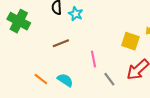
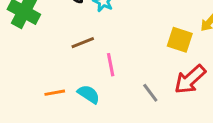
pink line: (94, 59) -> (111, 65), moved
orange line: (41, 79) -> (55, 93), turned -48

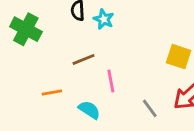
orange line: (55, 93) -> (52, 93), moved

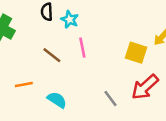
brown line: (84, 59) -> (52, 55), turned 60
pink line: (111, 81) -> (82, 48), moved

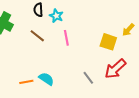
brown line: (52, 55) -> (37, 36), moved
orange line: (24, 84) -> (26, 82), moved

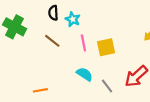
yellow square: (108, 42) -> (106, 47), moved, turned -30
cyan semicircle: (46, 79) -> (84, 74), moved

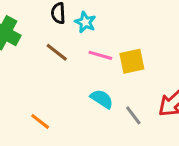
pink line: (83, 43) -> (100, 55), turned -63
orange line: (40, 90) -> (40, 121), turned 48

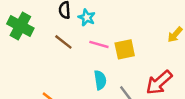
cyan semicircle: (102, 99) -> (100, 80), turned 48

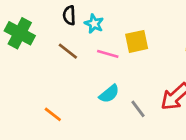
yellow square: (125, 49) -> (137, 41), moved
cyan semicircle: (100, 80) -> (109, 94), turned 60

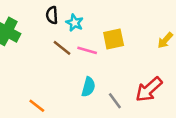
brown line: (68, 51) -> (62, 48), moved
cyan semicircle: (109, 94) -> (88, 87), turned -36

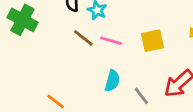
yellow square: (114, 39) -> (152, 41), moved

